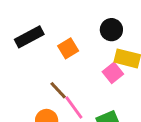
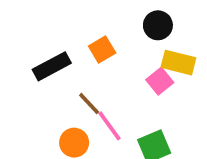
black rectangle: (29, 37) -> (52, 66), moved

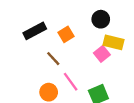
black rectangle: (52, 66) -> (35, 31), moved
brown line: (89, 104) -> (53, 59), moved

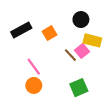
brown line: (53, 59) -> (70, 55), moved
pink line: (71, 82) -> (34, 67), moved

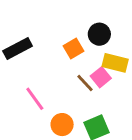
orange square: (50, 33) -> (74, 48), moved
orange circle: (34, 85) -> (62, 125), moved

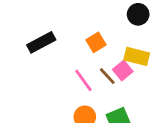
black circle: (99, 34) -> (138, 14), moved
pink line: (35, 99) -> (83, 80), moved

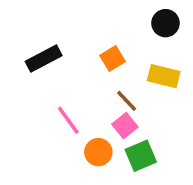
pink square: (123, 70) -> (125, 126), moved
pink line: (83, 80) -> (68, 120), moved

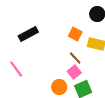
orange square: (112, 58) -> (75, 34), moved, turned -32
pink line: (68, 120) -> (16, 69), moved

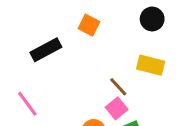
orange square: (75, 34) -> (89, 25), moved

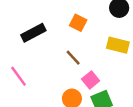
orange square: (89, 25) -> (78, 23), moved
brown line: (118, 87) -> (73, 58), moved

